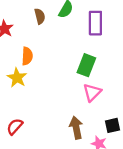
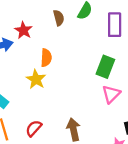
brown arrow: (76, 128) -> (74, 129), moved

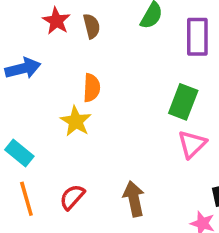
brown semicircle: (59, 18) -> (92, 26), moved
red star: (23, 30) -> (56, 21), moved

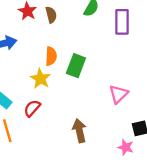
green rectangle: (183, 102) -> (76, 66), moved
red semicircle: (72, 197) -> (32, 108), moved

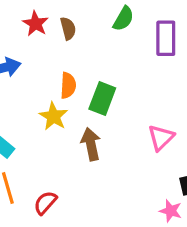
red semicircle: (32, 108) -> (45, 203), moved
brown arrow: (79, 131) -> (91, 144), moved

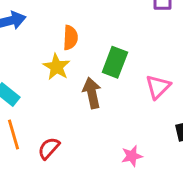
green rectangle: (102, 98) -> (115, 62), moved
pink star: (171, 211) -> (132, 156), moved, turned -30

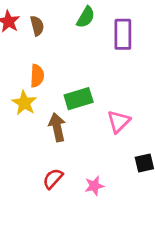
green rectangle: (115, 62) -> (79, 99), turned 52
red semicircle: (49, 148) -> (53, 179), moved

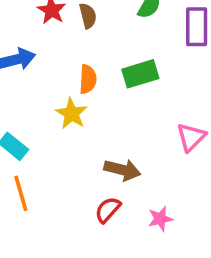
green rectangle: (79, 99) -> (140, 74), moved
brown arrow: (57, 127) -> (122, 170), moved, turned 116

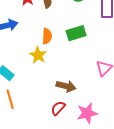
pink star: (160, 219) -> (87, 113), size x1.5

